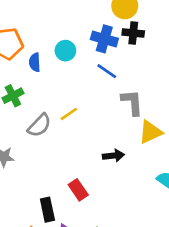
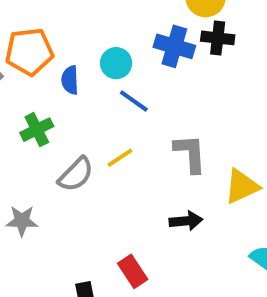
blue line: (107, 71) -> (134, 101), moved
gray L-shape: (132, 102) -> (190, 153), moved

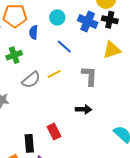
cyan circle: (116, 63) -> (57, 17), moved
yellow triangle: (242, 186) -> (112, 50), moved

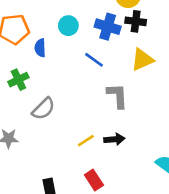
blue line: (64, 46) -> (94, 60), moved
yellow line: (54, 74) -> (86, 141), moved
red rectangle: (54, 131) -> (94, 180), moved

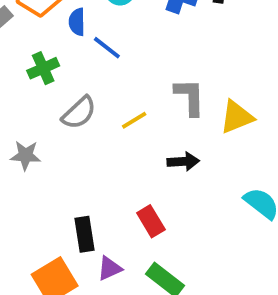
blue line: (94, 60) -> (107, 48), moved
yellow triangle: (142, 60) -> (237, 117), moved
yellow line: (86, 141) -> (134, 120), moved

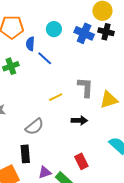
gray semicircle: (79, 113) -> (34, 127), moved
red rectangle: (151, 221) -> (81, 161), moved
purple triangle: (110, 268) -> (45, 172), moved

